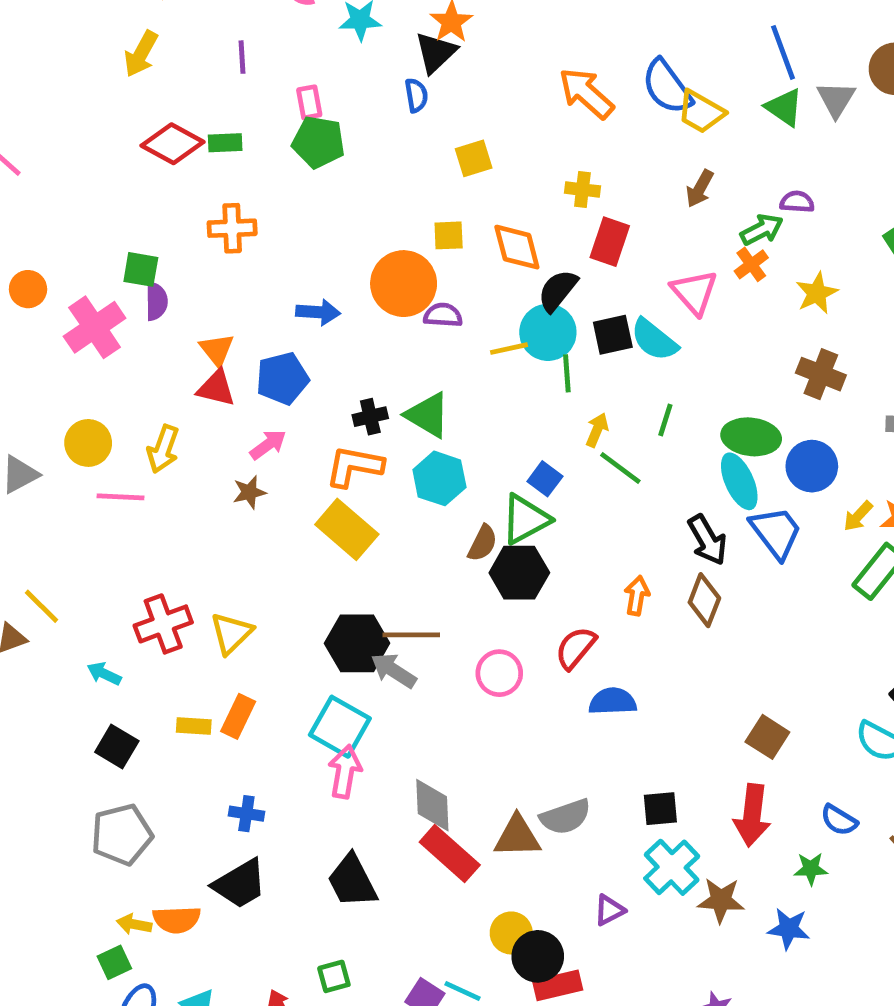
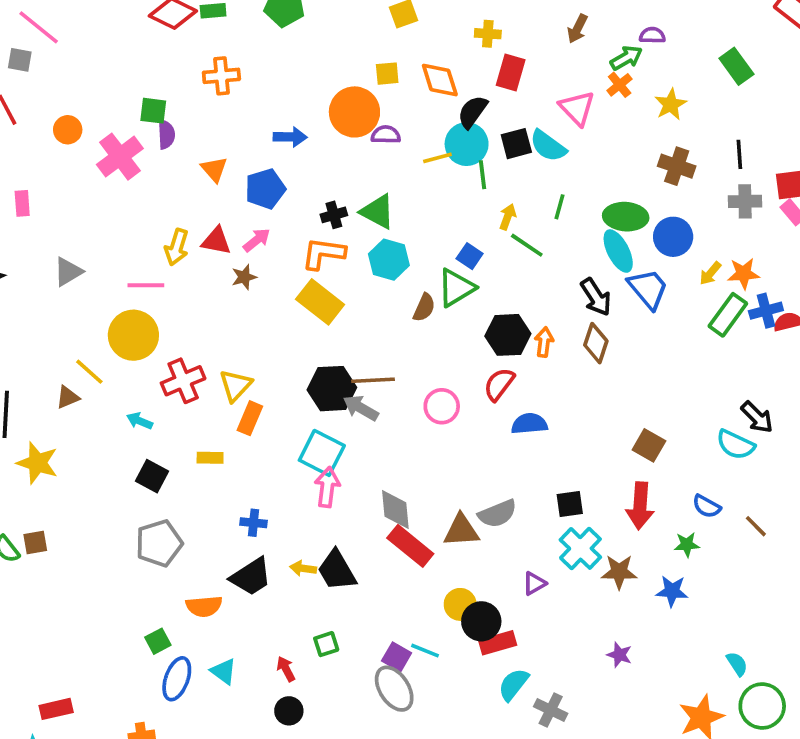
red triangle: (216, 388) -> (216, 241), moved
yellow circle: (88, 443) -> (133, 335), moved, size x1.4
black hexagon: (519, 573) -> (508, 335), moved
orange rectangle: (238, 716) -> (250, 418), moved
yellow arrow: (134, 924) -> (303, 568), moved

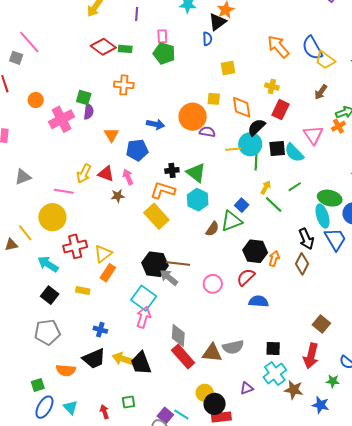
green line: (560, 207) -> (295, 187), turned 32
pink arrow: (257, 240) -> (128, 177), turned -84
cyan arrow: (140, 421) -> (48, 264), size x1.5
yellow arrow: (303, 568) -> (123, 359), size x1.5

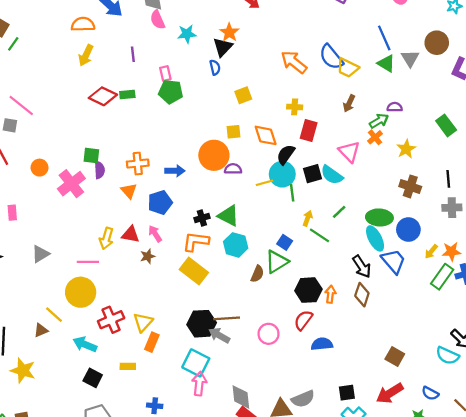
orange cross: (124, 85) -> (138, 164), moved
red arrow: (311, 356) -> (390, 393), turned 55

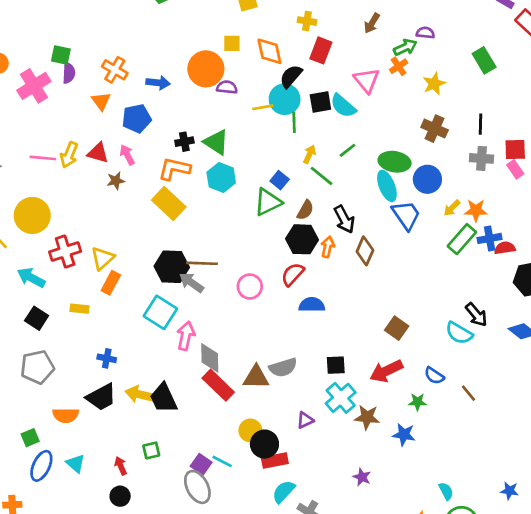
orange cross: (138, 164) -> (115, 70), turned 30
pink line: (88, 262) -> (43, 158), moved
black arrow: (362, 267) -> (344, 219), moved
brown semicircle: (257, 274) -> (305, 210), moved
pink arrow: (199, 384) -> (186, 336), moved

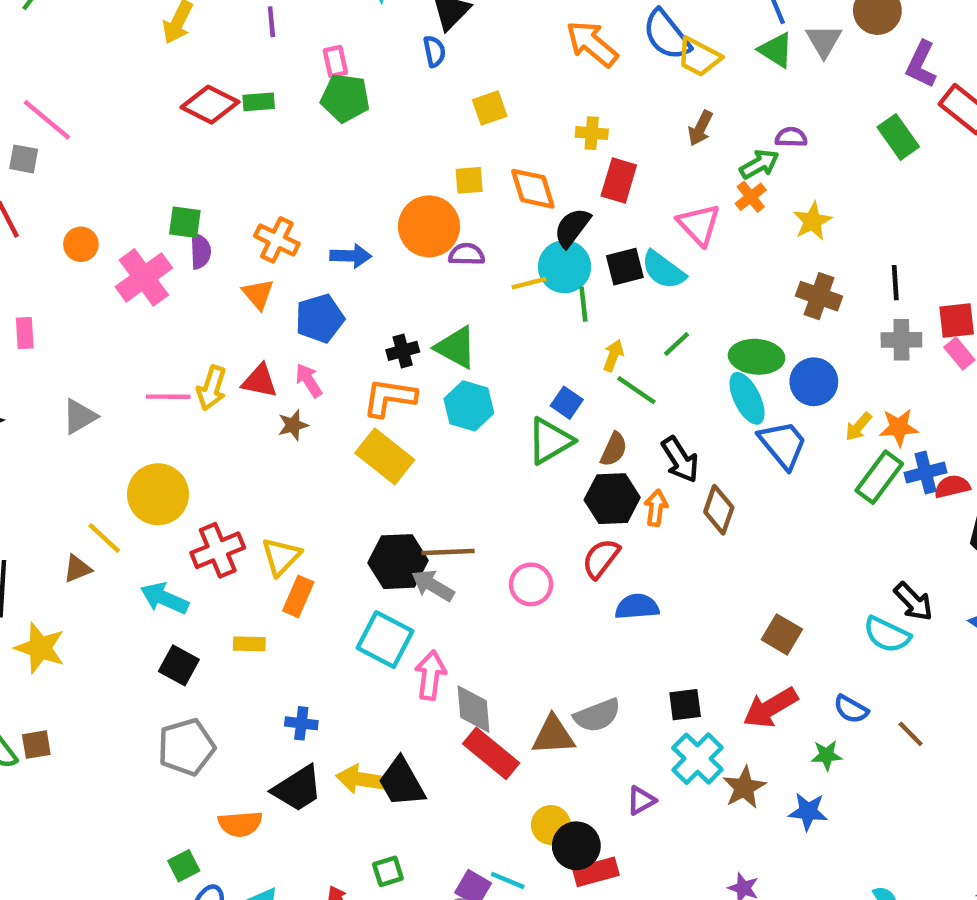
green rectangle: (484, 60) -> (898, 137), moved
brown star: (367, 417) -> (744, 787), turned -30

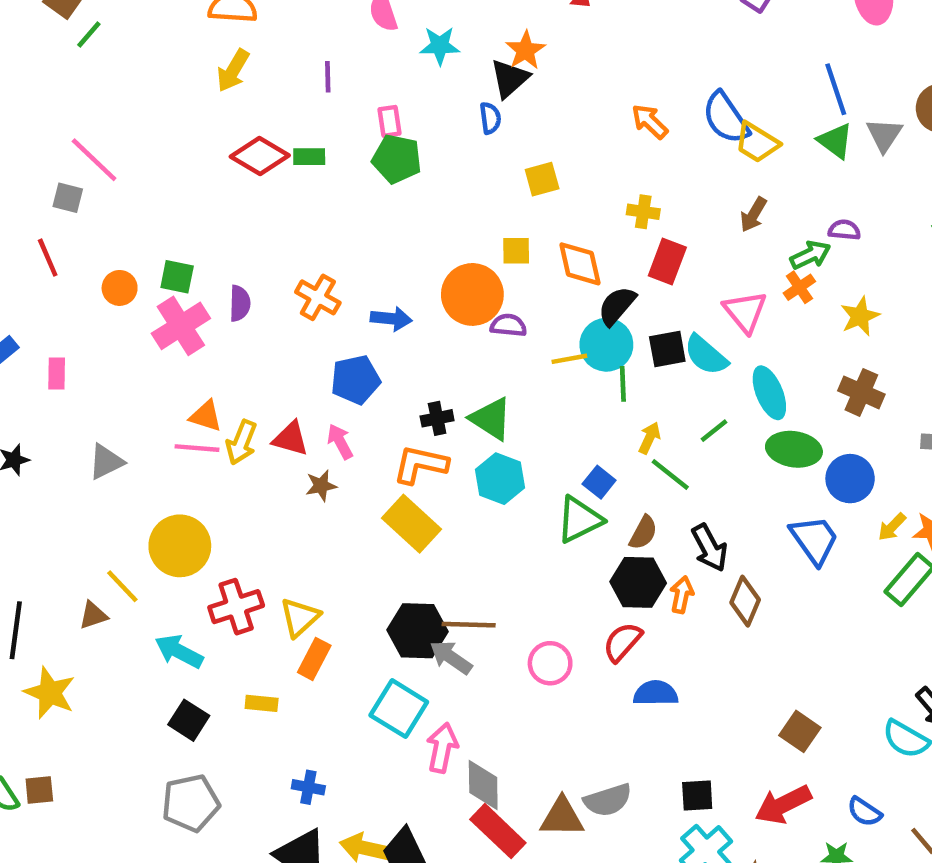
orange arrow: (592, 44) -> (650, 122), size x0.7
green square: (185, 222) -> (177, 277), moved
orange triangle: (258, 294) -> (206, 416), moved, turned -36
cyan ellipse: (747, 398) -> (769, 393), moved

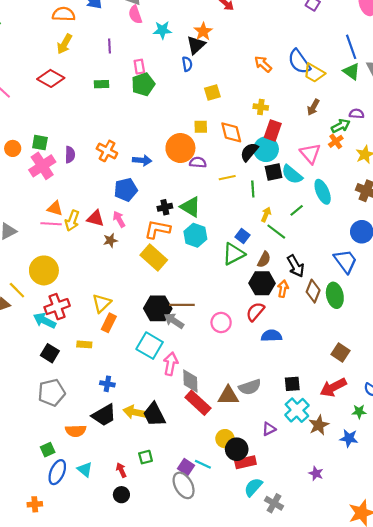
red diamond: (260, 156) -> (51, 78), moved
green pentagon: (397, 159) -> (143, 84), turned -30
cyan circle: (606, 345) -> (266, 149), moved
green ellipse: (794, 449) -> (335, 295), moved, turned 70
red cross: (236, 607) -> (57, 307), moved

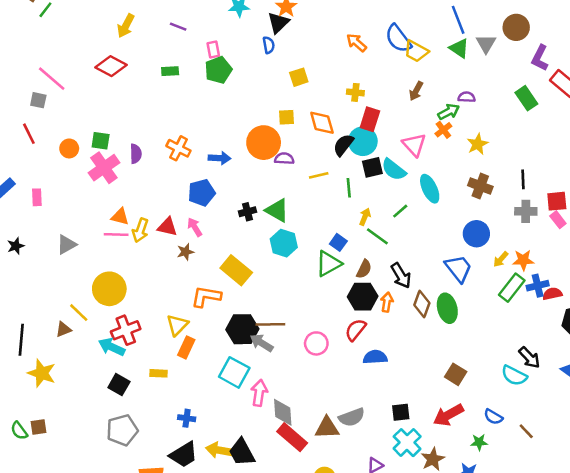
purple line: (110, 46) -> (178, 27), turned -64
orange L-shape: (157, 229) -> (206, 296), moved

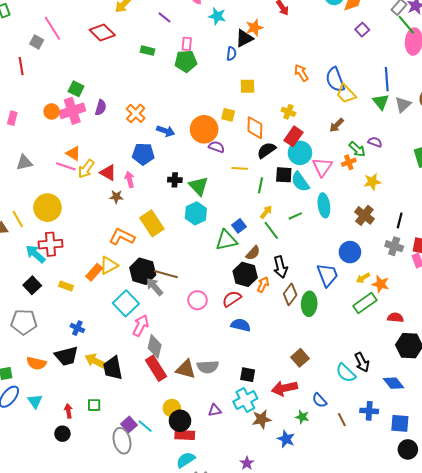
green arrow: (449, 112) -> (357, 149), turned 54
cyan circle: (363, 141) -> (300, 153), moved
orange circle: (69, 148) -> (52, 111), moved
blue cross: (538, 286) -> (369, 411), moved
yellow triangle: (177, 325) -> (109, 265), moved

